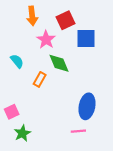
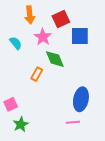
cyan semicircle: (17, 61) -> (16, 43), moved

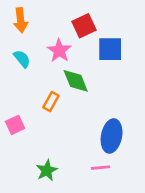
orange arrow: (30, 15) -> (21, 20), moved
pink square: (11, 104) -> (15, 125), moved
green star: (21, 124) -> (47, 170), moved

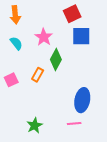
red square: (84, 26) -> (72, 14), moved
green diamond: (76, 81) -> (56, 59), turned 50
pink square: (15, 125) -> (11, 80), moved

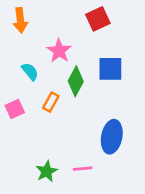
blue square: (81, 36) -> (110, 69), moved
cyan semicircle: (16, 43) -> (30, 72), moved
pink line: (74, 123) -> (83, 169), moved

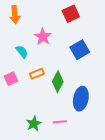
blue square: (110, 69) -> (80, 50), turned -30
green diamond: (76, 81) -> (58, 82), moved
orange rectangle: (51, 102) -> (37, 74), turned 40

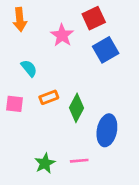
pink star: (43, 37) -> (62, 35), moved
blue square: (80, 50) -> (106, 50), moved
pink square: (11, 79) -> (14, 104), turned 32

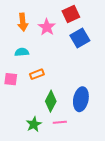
orange arrow: (20, 19) -> (23, 22), moved
cyan semicircle: (29, 68) -> (22, 52), turned -56
green diamond: (77, 108) -> (51, 101), moved

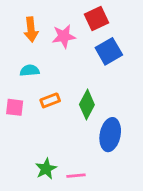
pink star: (47, 27) -> (64, 36), turned 30
green diamond: (51, 101) -> (87, 105), moved
pink line: (60, 122) -> (76, 176), moved

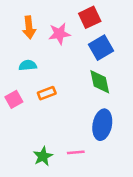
green diamond: (87, 105) -> (100, 82), moved, turned -40
pink square: (15, 107) -> (14, 99), turned -36
pink line: (76, 176) -> (76, 152), moved

